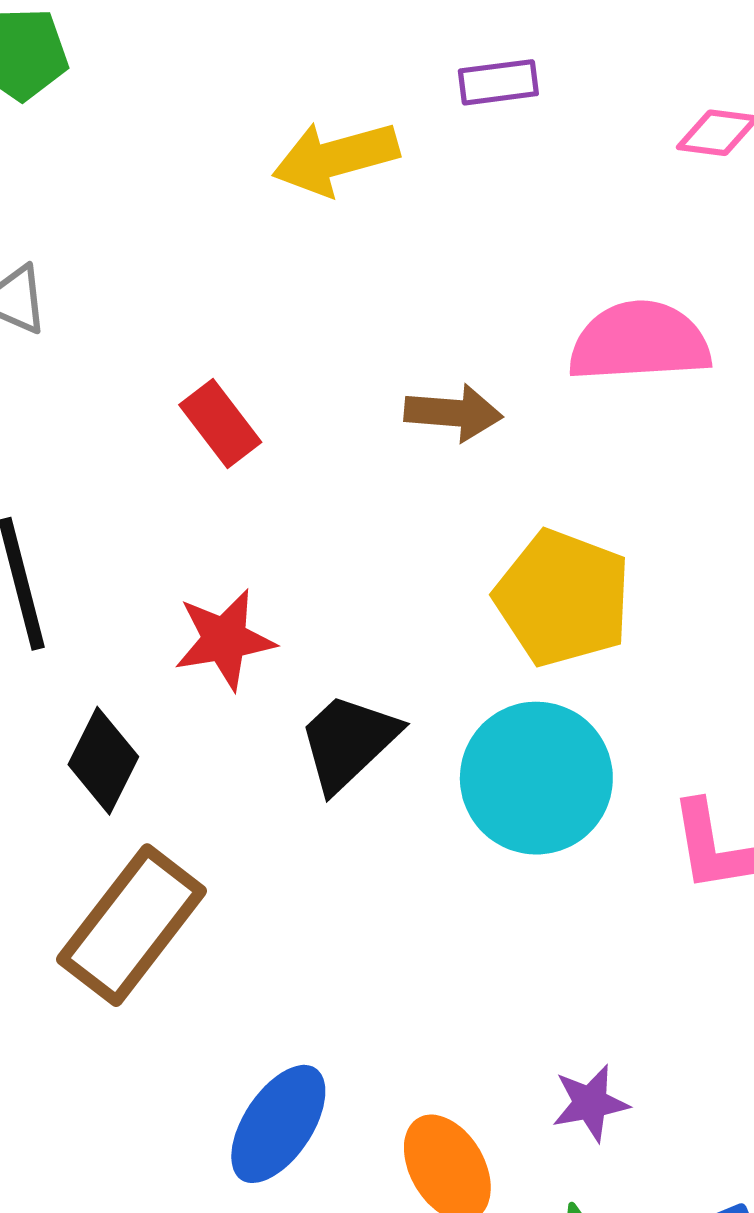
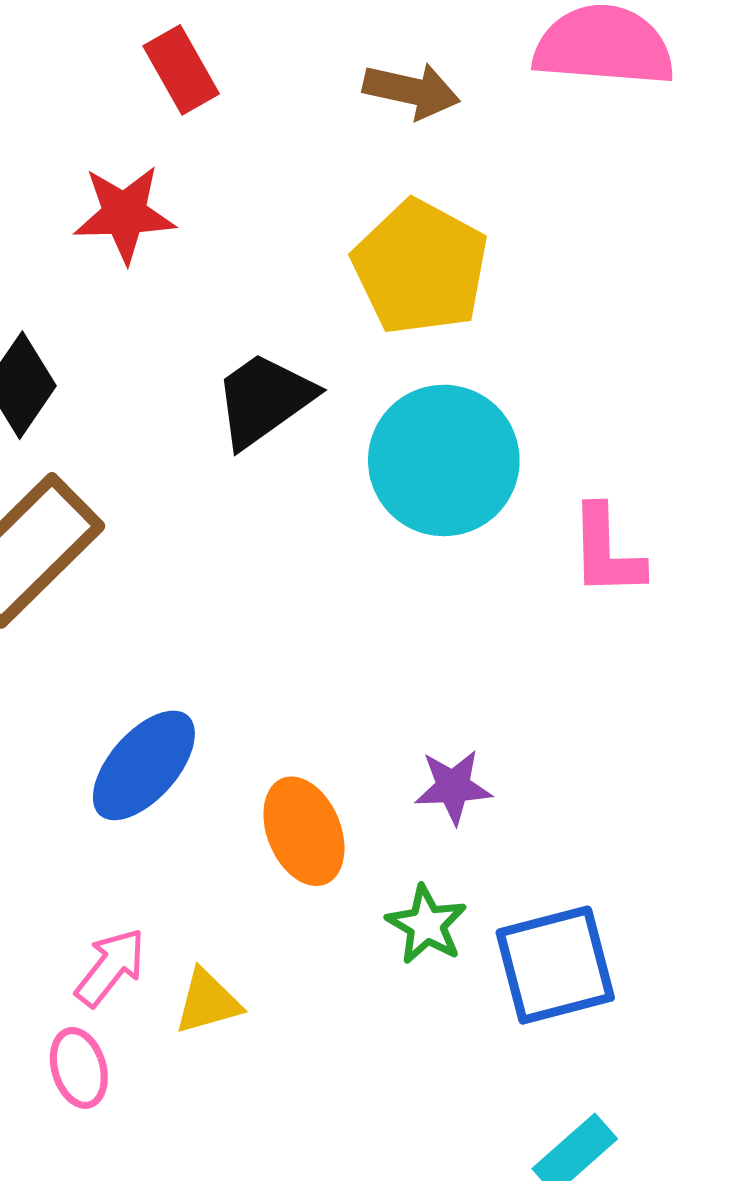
yellow pentagon: (563, 598) -> (420, 267), moved
red star: (225, 640) -> (124, 214), moved

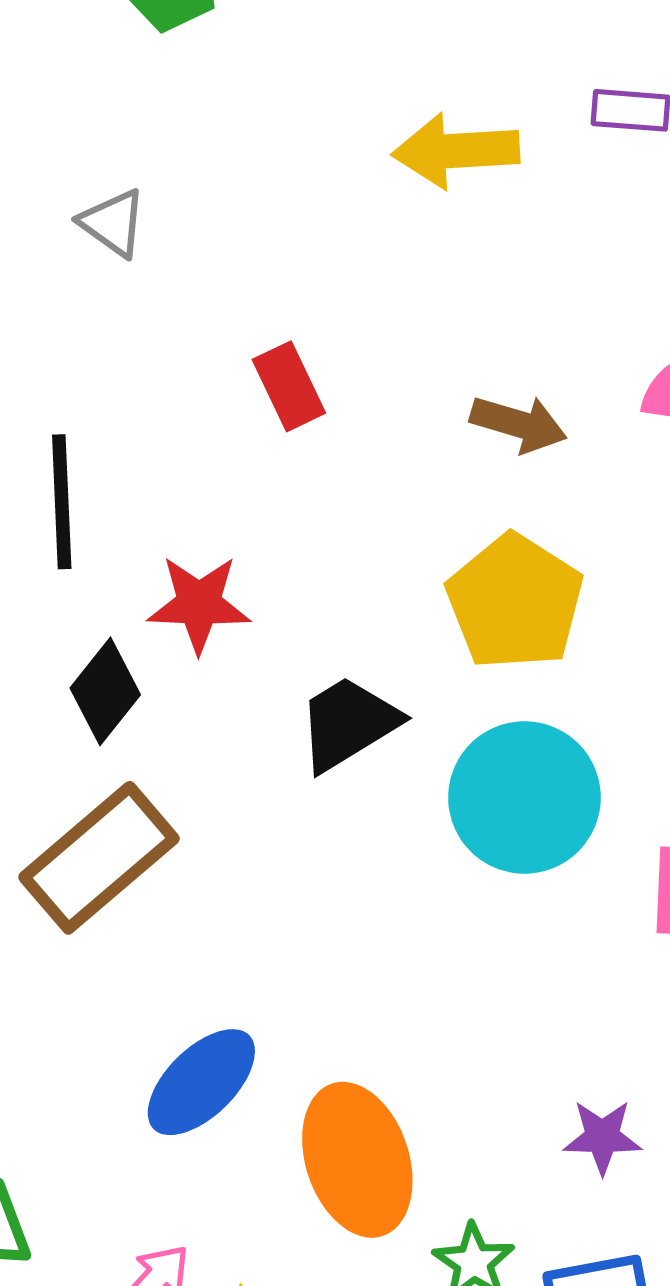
red star: (124, 214) -> (199, 604), moved
purple star: (453, 787) -> (602, 1137), moved
orange ellipse: (304, 831) -> (357, 1160), size x1.4

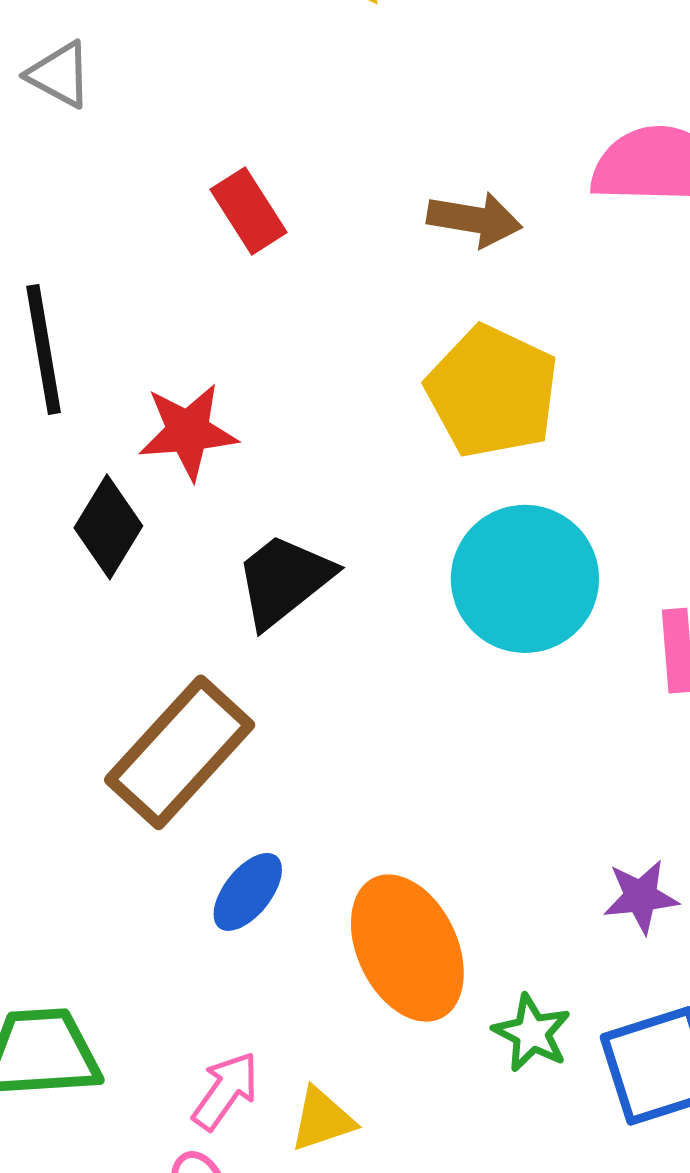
black trapezoid: (348, 723) -> (284, 580), moved
brown rectangle: (99, 858) -> (180, 752), moved
blue ellipse: (201, 1082) -> (248, 892), size x0.7

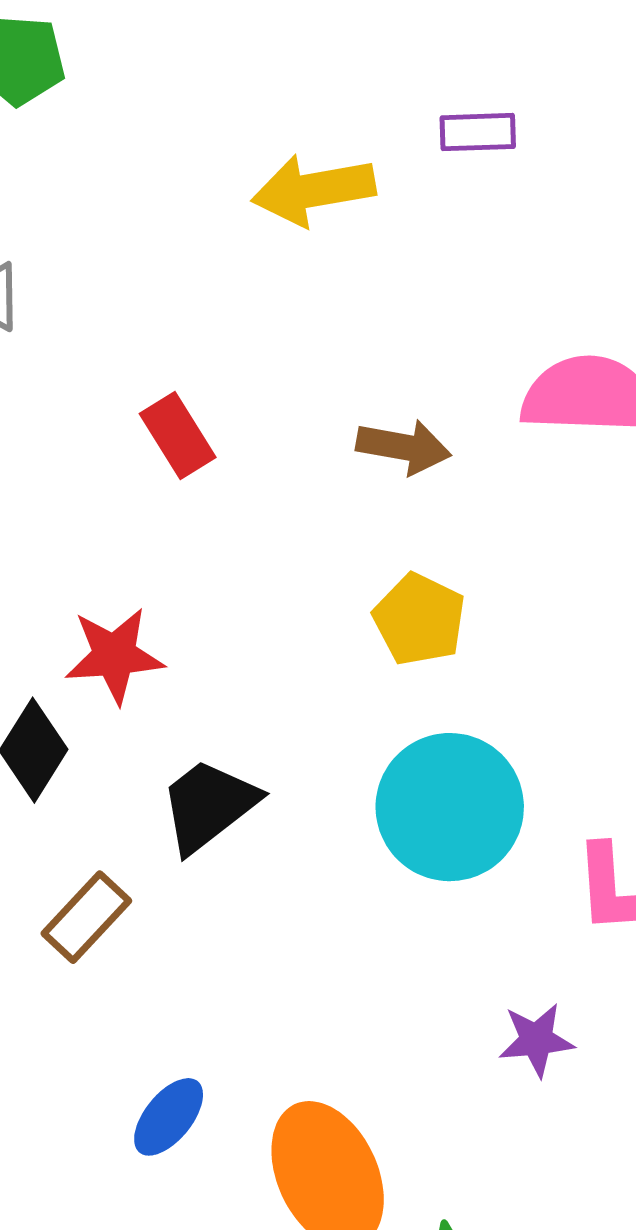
yellow pentagon: (492, 392) -> (419, 619), size x0.7
brown rectangle: (180, 752) -> (86, 917), moved, size x0.6
purple star: (641, 897) -> (536, 1040), moved

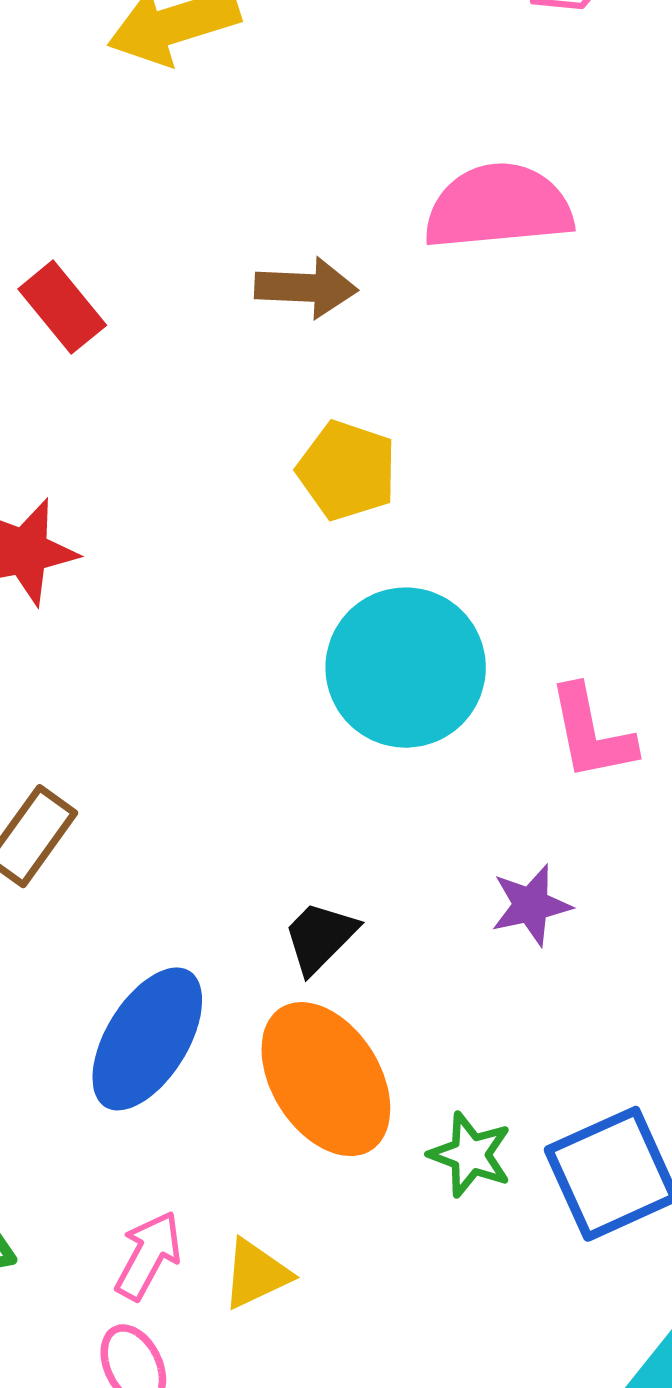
black trapezoid: (209, 805) -> (320, 937), moved, size x0.7
blue ellipse: (169, 1117) -> (147, 1039), size x1.6

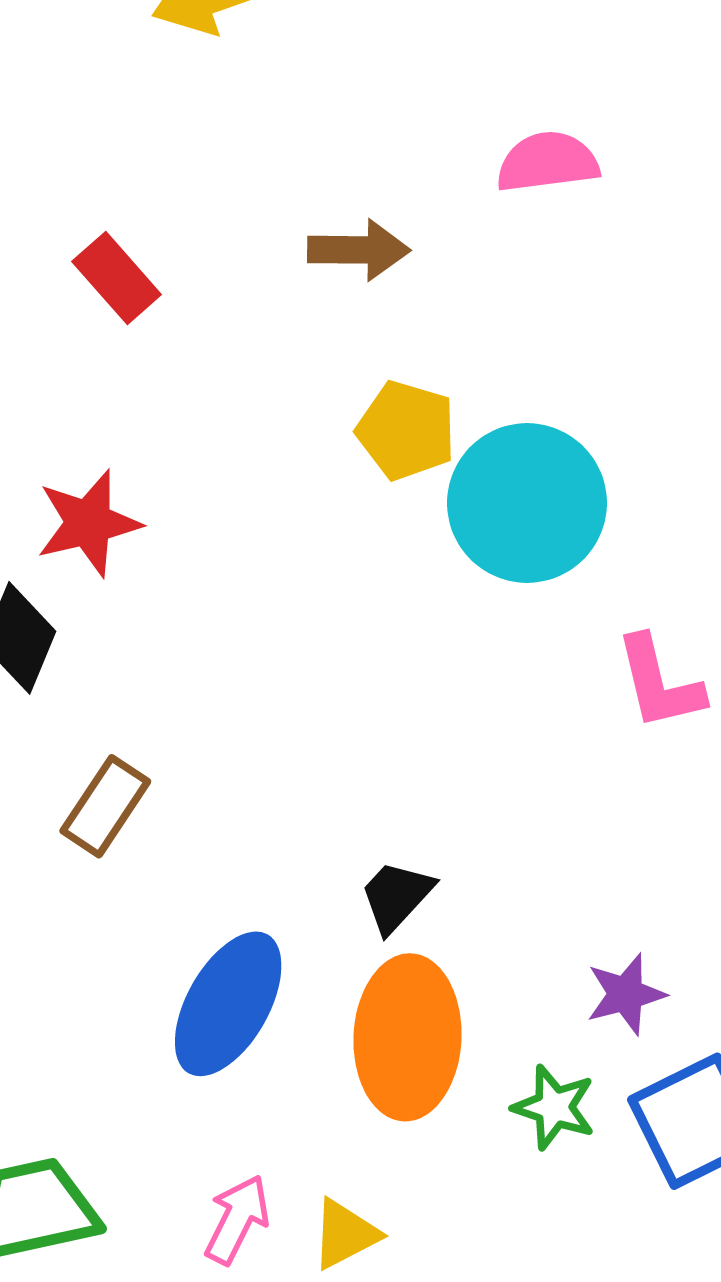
pink semicircle: (498, 207) -> (548, 162), size x0.7
cyan circle: (406, 668) -> (527, 503), moved
purple star: (531, 905) -> (626, 994), moved
orange ellipse: (326, 1079) -> (408, 1037), turned 37

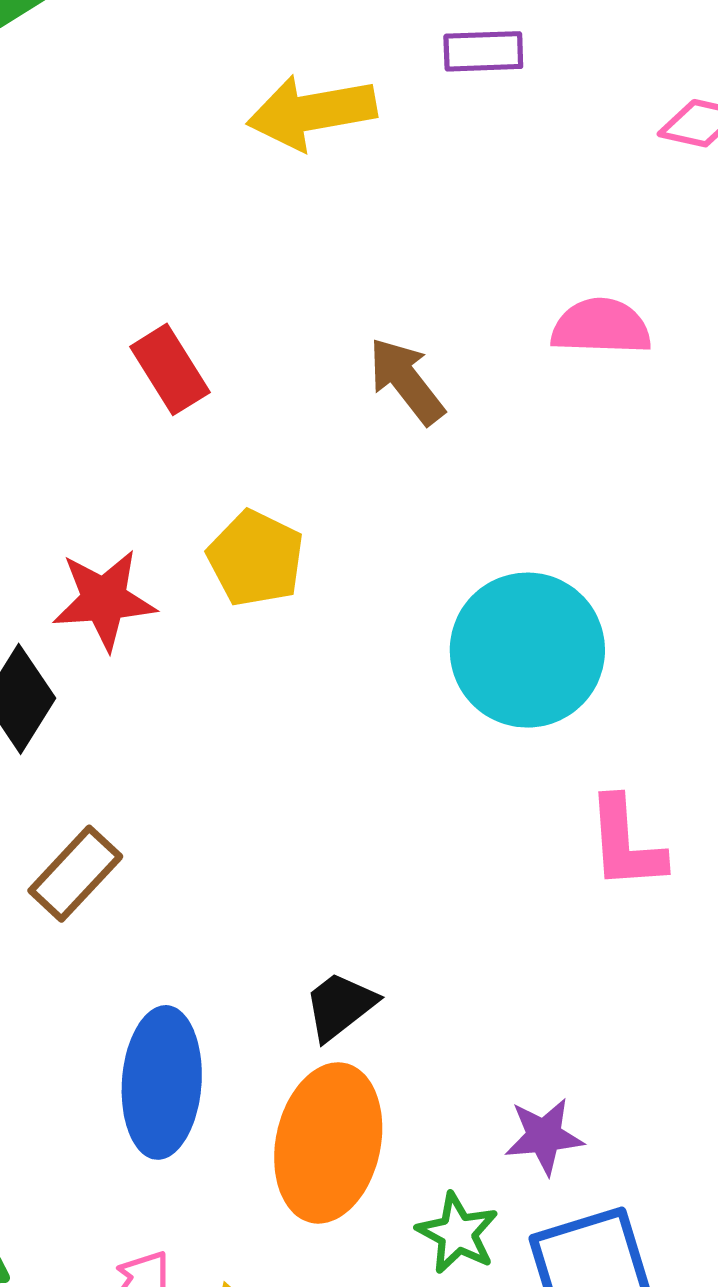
brown arrow: (359, 250) -> (406, 381), turned -138
yellow pentagon: (406, 430) -> (256, 558), moved
blue ellipse: (228, 1004) -> (162, 1082), turned -35

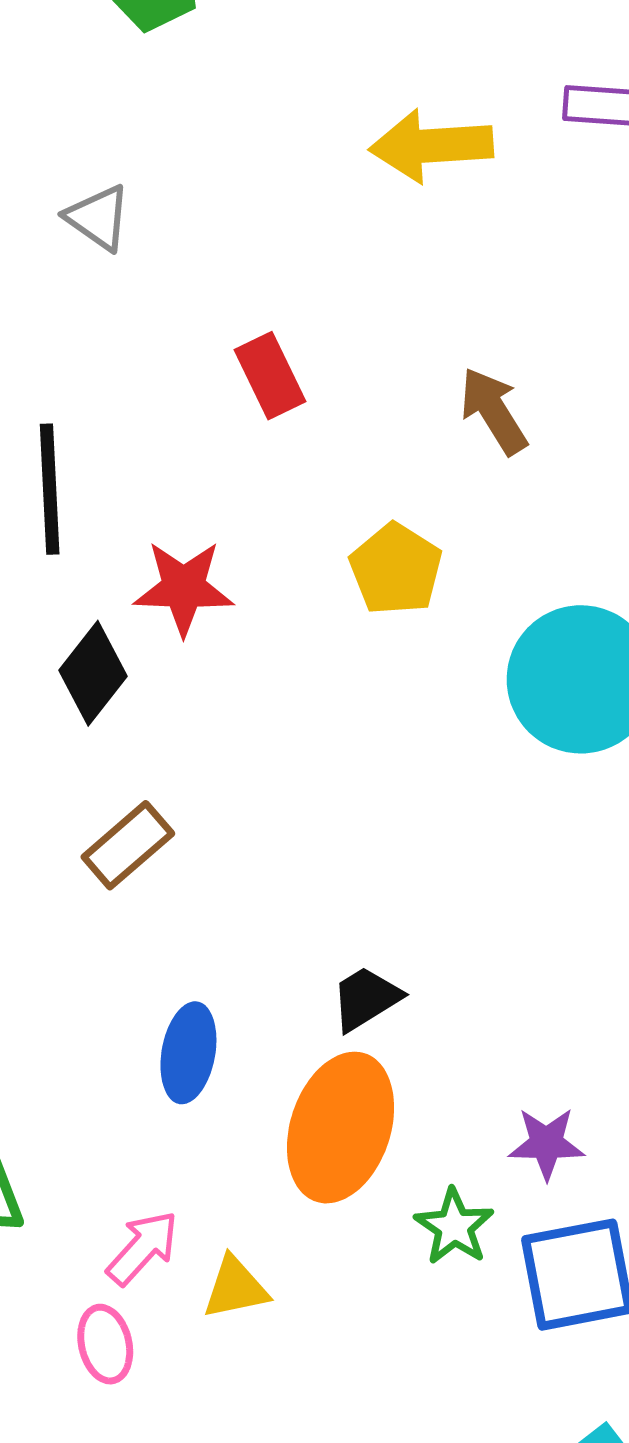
yellow pentagon: (256, 558) -> (396, 569), moved
blue ellipse: (162, 1082) -> (188, 1053), size x0.7

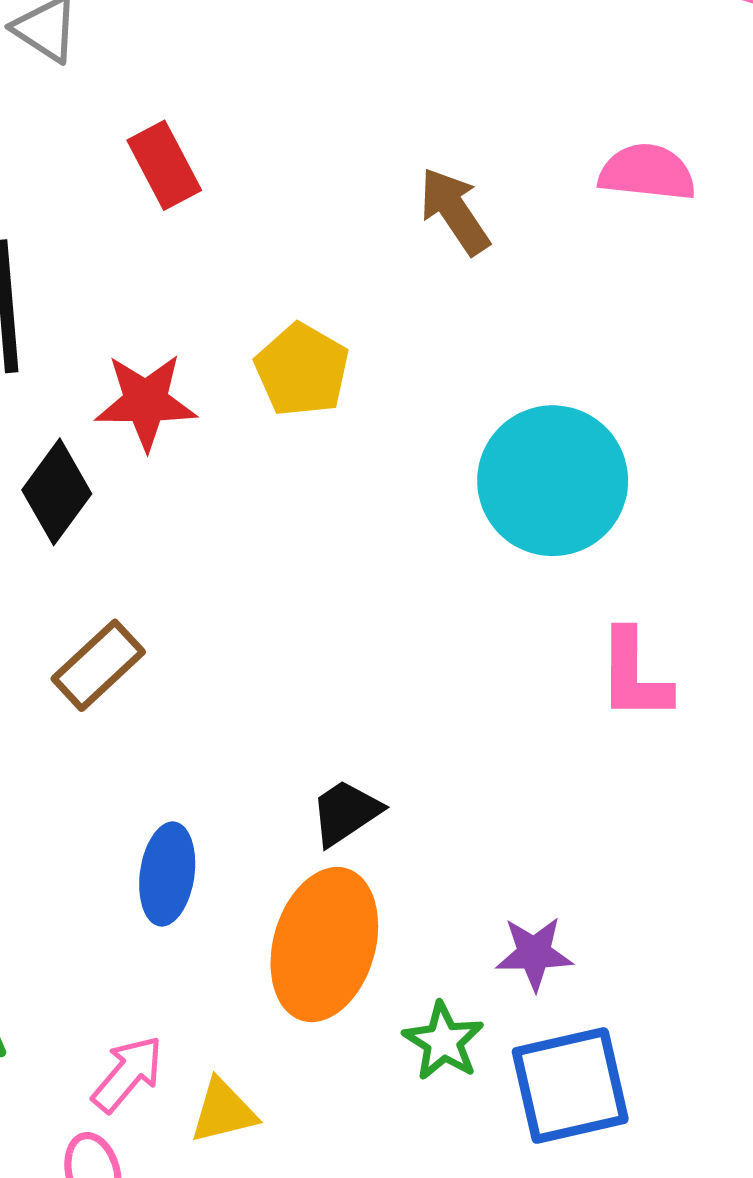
red rectangle: (270, 376) -> (164, 165), moved
yellow pentagon: (396, 569) -> (302, 370), moved

